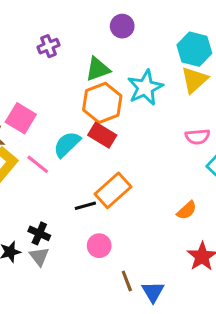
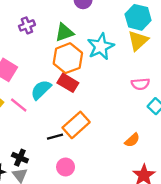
purple cross: (48, 46) -> (27, 25), moved

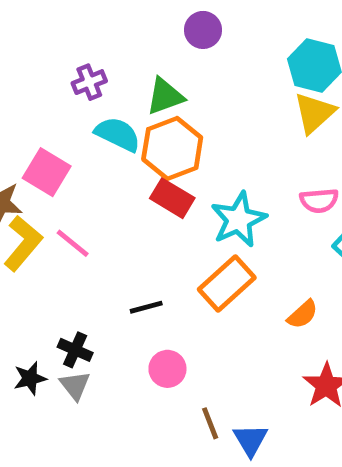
cyan star: (101, 47) -> (239, 220), moved
cyan semicircle: (41, 90) -> (118, 134), moved, turned 70
orange rectangle: (76, 125) -> (227, 284), moved

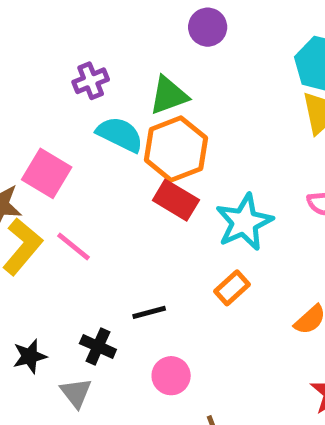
orange rectangle: (227, 284) -> (232, 288), size x0.6
black cross: (75, 350) -> (98, 346), moved
black star: (30, 378) -> (30, 356), moved

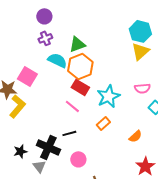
purple circle: (208, 27) -> (44, 16), moved
pink line: (74, 247) -> (72, 106), moved
black cross: (98, 346) -> (48, 147), size x1.6

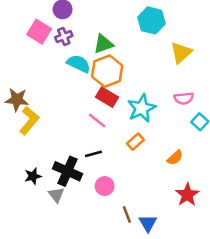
cyan hexagon: (140, 31) -> (152, 20), moved
pink square: (27, 76) -> (39, 32), moved

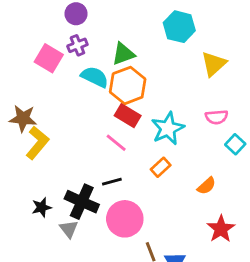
pink square: (39, 32) -> (49, 58), moved
pink circle: (105, 186) -> (125, 219), size x1.6

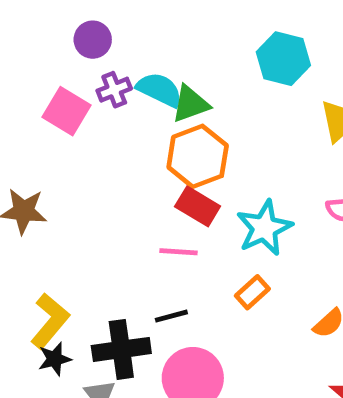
purple circle: (76, 14) -> (93, 40), moved
cyan semicircle: (95, 77) -> (159, 90), moved
yellow L-shape: (37, 143) -> (50, 321), moved
pink line: (116, 143) -> (179, 252), turned -35
black cross: (82, 202) -> (121, 349), turned -32

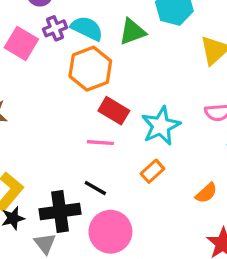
green triangle: (190, 104) -> (132, 32), moved
orange hexagon: (198, 156) -> (90, 69), moved
black line: (171, 316) -> (95, 188), turned 45

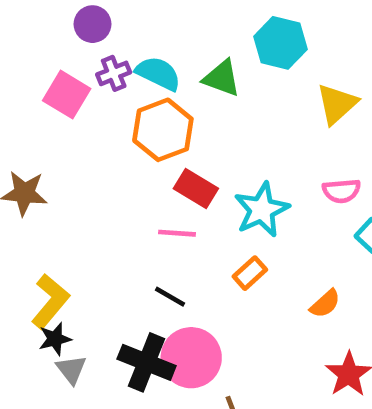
green triangle: (132, 32) -> (222, 78), turned 40
black cross: (60, 212) -> (147, 362), moved, turned 30
gray triangle: (45, 243) -> (71, 369), moved

